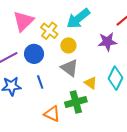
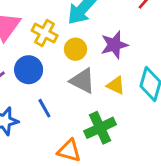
purple star: (107, 42) -> (114, 45), moved
yellow triangle: (91, 83) -> (116, 85), moved

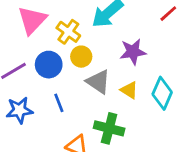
yellow circle: (76, 49) -> (81, 57), moved
green cross: (100, 128) -> (109, 128), turned 32

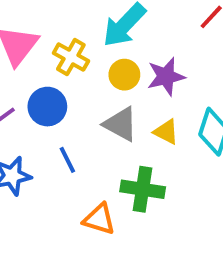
yellow circle: (81, 57) -> (124, 75), moved

